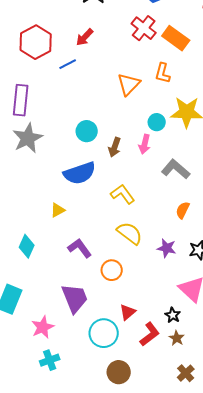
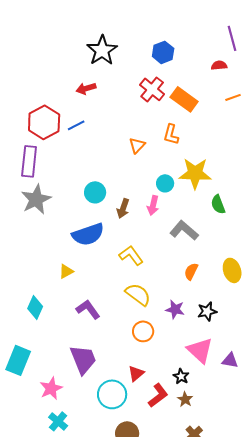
red arrow: (85, 37) -> (86, 88), moved, turned 30
red hexagon: (36, 42) -> (44, 122), moved
orange triangle: (129, 84) -> (137, 145), size x0.7
orange circle: (112, 270) -> (143, 331), moved
cyan cross: (50, 360) -> (58, 421), turned -30

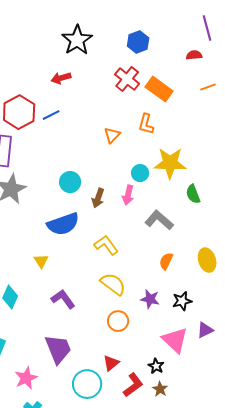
yellow triangle: (66, 271) -> (41, 261), turned -35
purple triangle: (230, 360) -> (205, 330), moved, turned -36

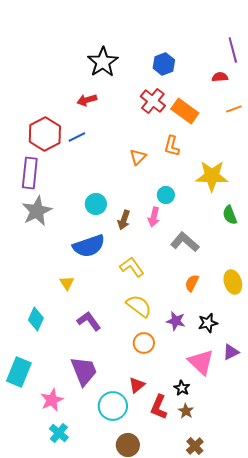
yellow star: (170, 163) -> (212, 176), moved
green semicircle: (193, 194) -> (230, 215), moved
red L-shape: (133, 385) -> (159, 407), turned 150

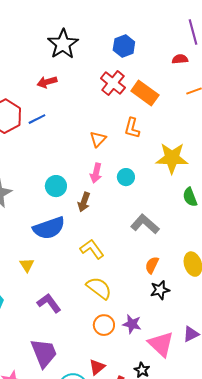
pink arrow: (154, 217) -> (96, 173), moved
purple star: (176, 321) -> (132, 324), moved
black star: (208, 323) -> (160, 290), moved

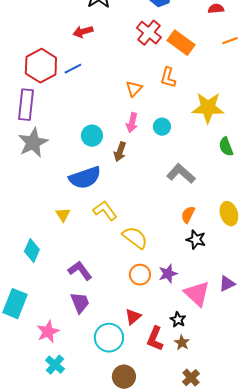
yellow L-shape: (92, 249) -> (105, 211), moved
black star: (160, 290) -> (196, 240), turned 30
purple L-shape: (49, 303) -> (80, 271), moved
purple star: (132, 324) -> (168, 274), turned -30
purple trapezoid: (44, 353) -> (80, 303), size x0.7

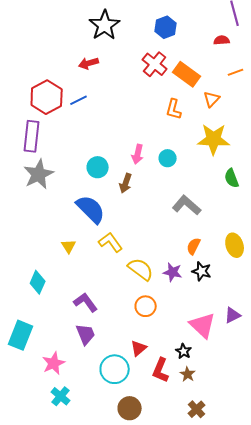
orange triangle: (134, 89) -> (212, 99), moved
blue semicircle: (85, 178) -> (91, 209), turned -116
purple star: (168, 274) -> (173, 272), moved, turned 30

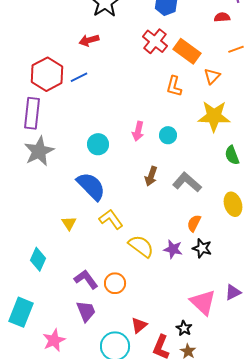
brown arrow: (126, 183) -> (151, 176), moved
yellow ellipse: (235, 245) -> (233, 204), moved
orange circle: (146, 306) -> (115, 283), moved

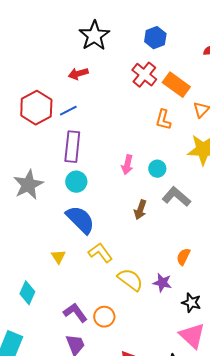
purple rectangle: (32, 113) -> (72, 147), moved
cyan circle: (98, 144) -> (76, 182), moved
gray L-shape: (187, 182) -> (176, 197), moved
black star: (202, 248) -> (191, 303), moved

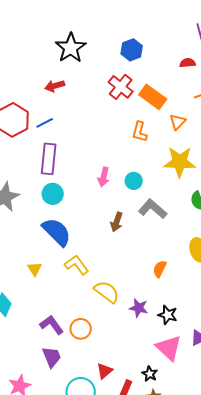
purple star: (162, 283) -> (139, 308), moved

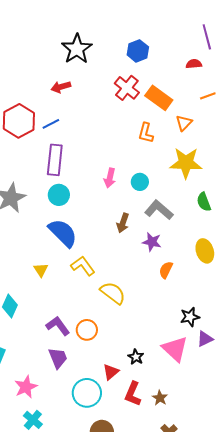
purple star: (139, 308) -> (152, 242), moved
black star: (168, 315) -> (190, 317), moved, turned -30
black star: (150, 374) -> (136, 357), moved

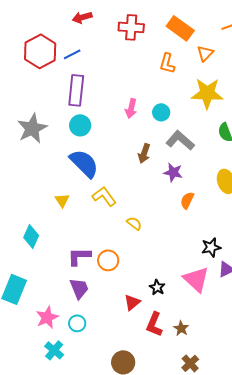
red cross: (127, 88) -> (131, 27), moved, turned -35
yellow semicircle: (113, 293) -> (134, 223), size x0.6
purple L-shape: (58, 326) -> (79, 256), turned -55
cyan circle: (87, 393) -> (77, 323), moved, size x0.6

